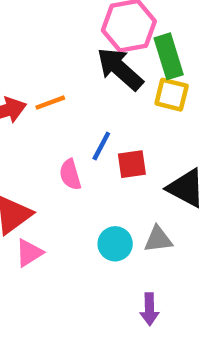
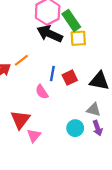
gray triangle: (158, 239) -> (94, 110), turned 40
cyan circle: (115, 244) -> (75, 128), moved
purple arrow: (149, 309) -> (97, 128), moved

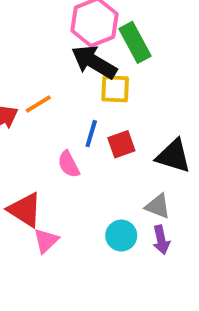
yellow square: (78, 38) -> (115, 89), moved
red triangle: (20, 120) -> (25, 210), turned -40

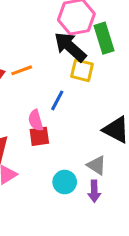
red square: (121, 144) -> (39, 136), moved

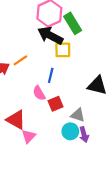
red square: (39, 136) -> (56, 104), moved
gray triangle: (97, 165) -> (78, 115), moved
purple arrow: (94, 191) -> (84, 135), moved

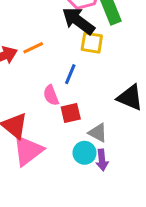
pink triangle: (29, 136) -> (28, 151), size x1.6

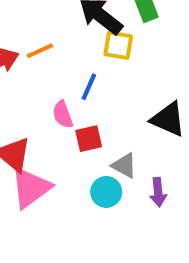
purple arrow: (102, 160) -> (158, 192), moved

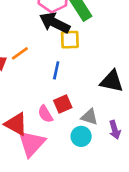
pink semicircle: (63, 115) -> (45, 114), moved

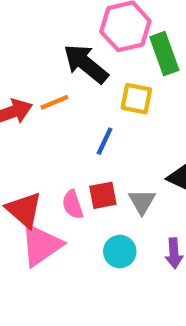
black arrow: (55, 23) -> (86, 64), moved
gray triangle: (89, 117) -> (142, 202), moved, turned 30

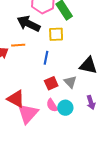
orange line: (54, 102) -> (18, 45), turned 32
pink semicircle: (73, 205) -> (52, 105), moved

